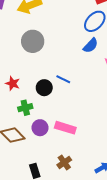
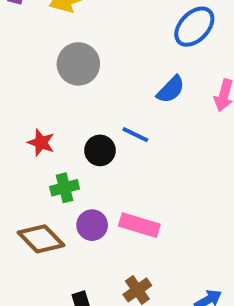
blue semicircle: (91, 46) -> (171, 89), moved

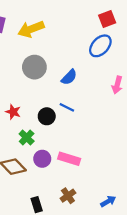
blue semicircle: (171, 89) -> (69, 77), moved
green cross: (65, 188) -> (27, 138), turned -32

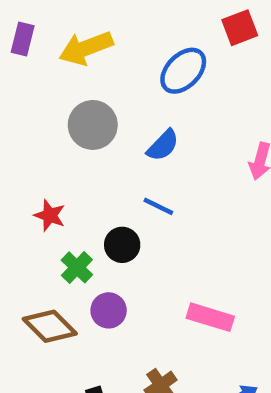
blue ellipse: (100, 46) -> (183, 71), moved
black circle: (47, 116) -> (122, 245), moved
pink rectangle: (69, 159) -> (210, 317), moved

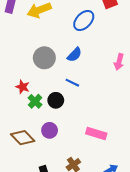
gray circle: (93, 125) -> (44, 58), moved
green cross: (77, 267) -> (35, 101), moved

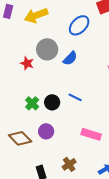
gray circle: (44, 58) -> (47, 49), moved
blue line: (72, 83) -> (75, 97), moved
red star: (23, 87) -> (27, 63), moved

